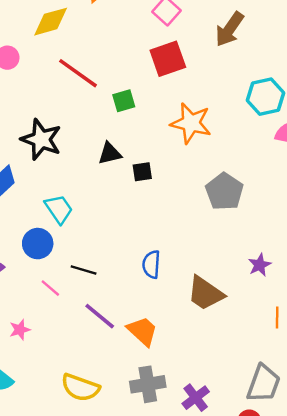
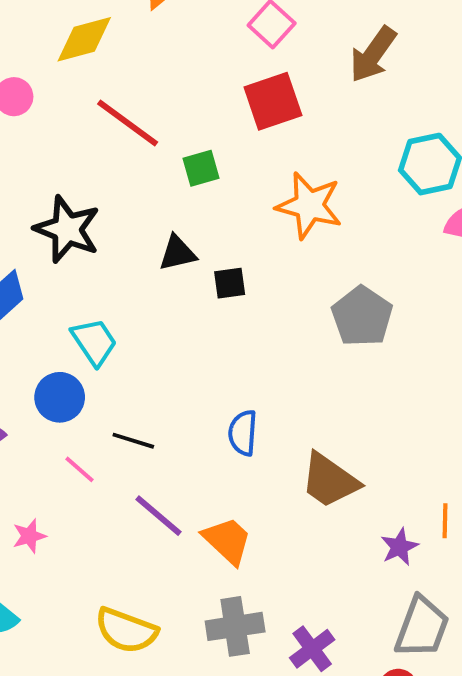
purple star: (260, 265) -> (399, 547), moved

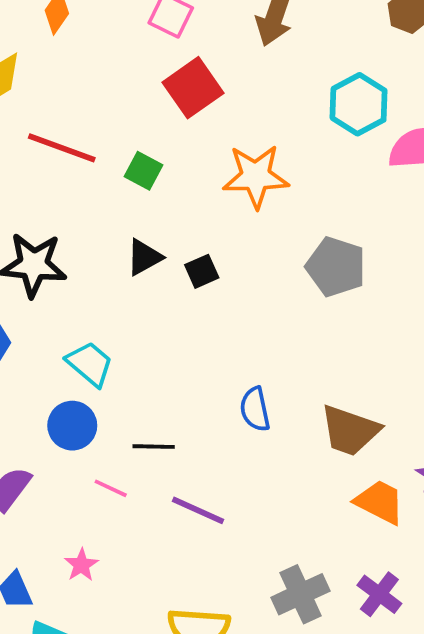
green square: (201, 168) -> (143, 171), turned -30
orange trapezoid: (227, 541) -> (380, 502), moved

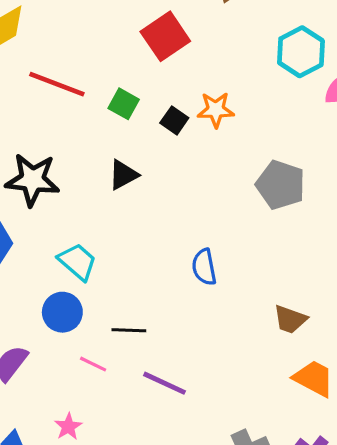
orange star: (256, 176) -> (216, 110), size x0.7
black square: (202, 271) -> (174, 120), moved, turned -32
blue semicircle: (255, 409) -> (204, 267), moved
brown trapezoid: (350, 430) -> (290, 319), size x0.7

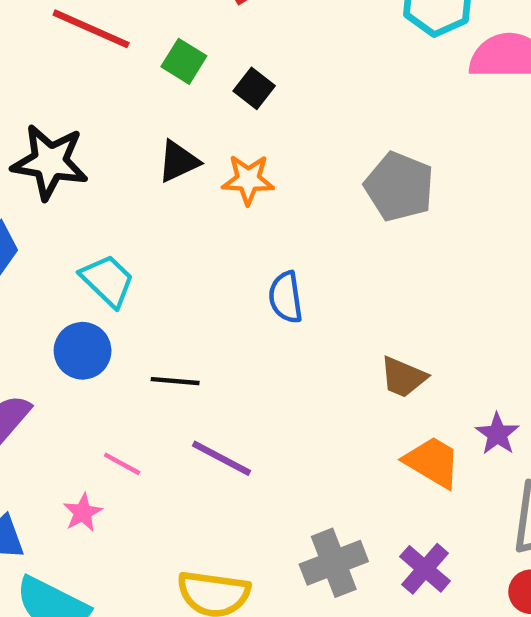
orange star: (216, 110) -> (248, 180), moved
pink line: (93, 364) -> (122, 464), moved

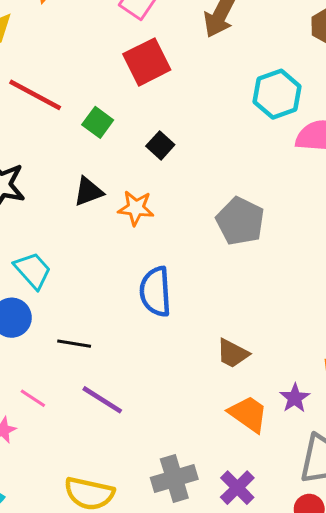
black square: (254, 88) -> (160, 145), moved
blue semicircle: (286, 297) -> (155, 292), size x1.4

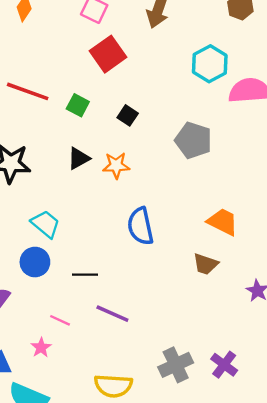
gray pentagon: (240, 221) -> (193, 140), moved
orange trapezoid: (248, 414) -> (223, 222), moved

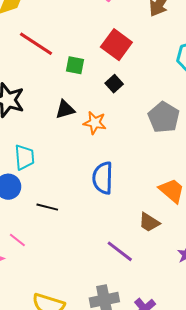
red square: (108, 54) -> (116, 45), moved, turned -32
green square: (78, 105) -> (75, 65), turned -30
cyan trapezoid: (46, 224) -> (25, 157), turned 32
purple line: (112, 314) -> (120, 251), moved

